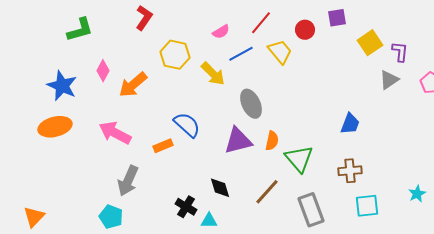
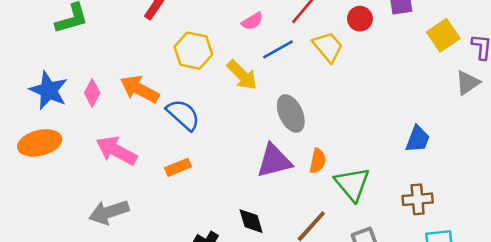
pink diamond: (103, 71) -> (92, 93), moved
orange arrow: (133, 85) -> (140, 89), turned 68
blue semicircle: (187, 125) -> (183, 115), moved
gray arrow: (128, 181) -> (109, 212), moved, turned 48

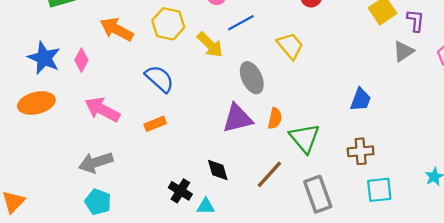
yellow trapezoid: (328, 47) -> (290, 46), moved
orange arrow: (140, 89) -> (117, 29), moved

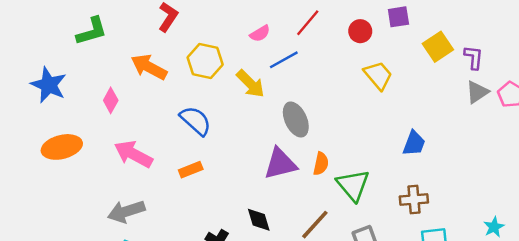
yellow trapezoid: (290, 46) -> (378, 75), moved
gray triangle: (403, 51) -> (477, 92), moved
blue star: (44, 58) -> (49, 85), moved

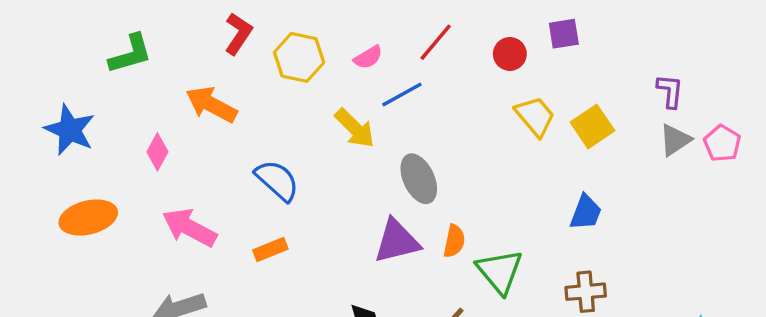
yellow square: (438, 47) -> (592, 126), moved
yellow hexagon: (205, 61) -> (299, 57), moved

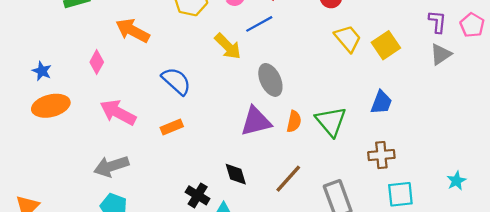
blue star: (70, 130) -> (42, 71), moved, size x0.6
pink pentagon: (722, 143) -> (472, 25), moved
green triangle: (500, 271) -> (331, 121), moved

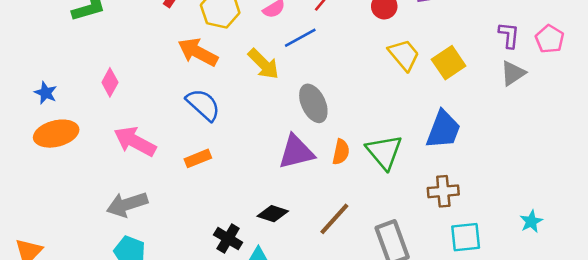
orange arrow: (133, 31) -> (198, 52), moved
blue trapezoid: (381, 102) -> (443, 130), size x1.4
black diamond: (236, 174) -> (273, 214), turned -55

